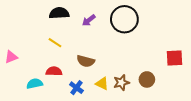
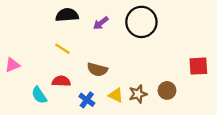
cyan semicircle: (35, 84) -> (39, 95), turned -112

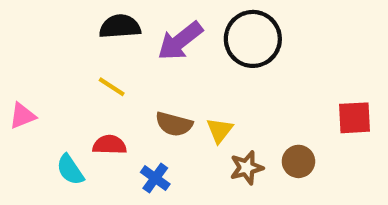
purple arrow: (101, 23) -> (180, 41), size x1.6
yellow triangle: (116, 95) -> (220, 130), moved, turned 42

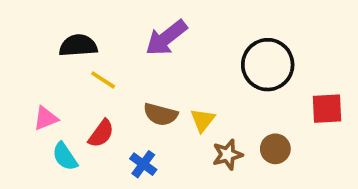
black semicircle: (120, 26) -> (78, 45), moved
black circle: (253, 39) -> (268, 65), moved
pink triangle: (22, 116) -> (46, 118), moved
red semicircle: (110, 145) -> (101, 134), turned 124

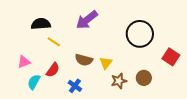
red square: (327, 109) -> (171, 57), turned 36
cyan semicircle: (65, 156) -> (34, 82), turned 63

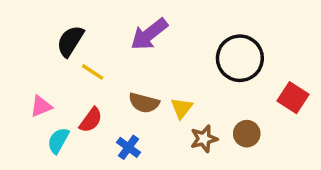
black semicircle: (41, 24) -> (70, 41), turned -54

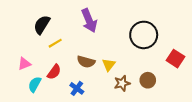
purple arrow: (149, 34) -> (89, 21), turned -75
yellow line: (93, 72) -> (55, 43), turned -64

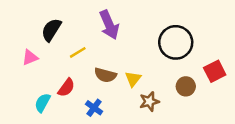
yellow line: (55, 43) -> (78, 52), moved
red square: (176, 59) -> (215, 71), turned 30
pink triangle: (24, 64) -> (30, 57), moved
brown circle: (148, 80) -> (186, 86), moved

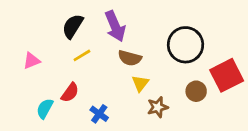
black semicircle: (51, 30) -> (73, 26), moved
red square: (215, 71) -> (227, 75), size x1.4
brown semicircle: (105, 75) -> (130, 58), moved

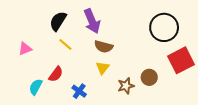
black circle: (185, 45) -> (164, 27), moved
yellow line: (82, 55) -> (65, 44), turned 72
yellow triangle: (140, 83) -> (103, 68), moved
brown circle: (196, 91) -> (149, 77), moved

